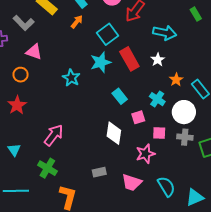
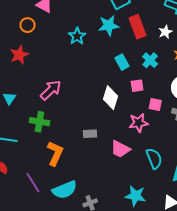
cyan cross: (157, 99) -> (150, 60), moved
green cross: (47, 168) -> (39, 122), turned -30

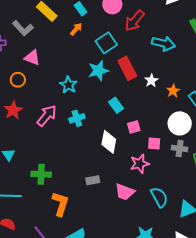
white star: (165, 32) -> (151, 80), moved
cyan cross: (150, 60) -> (77, 118), moved, turned 35
pink arrow: (51, 90) -> (47, 116), moved

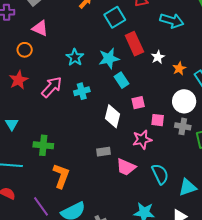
cyan star: (98, 71) -> (109, 58), moved
gray rectangle: (93, 180) -> (103, 152), moved

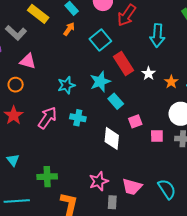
cyan arrow: (172, 21) -> (157, 36), turned 85
cyan star: (75, 57) -> (66, 85), turned 30
cyan cross: (82, 91) -> (78, 118), turned 35
pink star: (142, 140) -> (99, 181), moved
gray rectangle: (103, 152) -> (112, 202), moved, turned -72

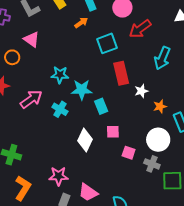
cyan star: (100, 82) -> (82, 90), moved

